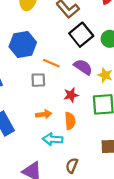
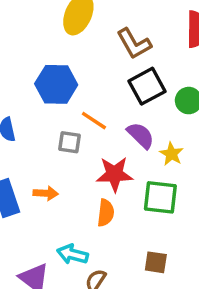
red star: (71, 95) -> (115, 174), size x1.5
orange arrow: (44, 114) -> (46, 193), moved
cyan arrow: (53, 139) -> (72, 254), moved

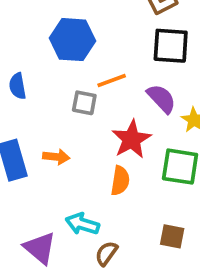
black square: (147, 86) -> (171, 46), turned 30
orange line: (94, 121) -> (112, 80), turned -56
red star: (115, 174) -> (132, 139), turned -30

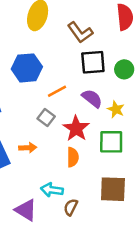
gray square: (84, 103) -> (46, 118), moved, turned 35
brown square: (172, 236) -> (113, 189), size x1.6

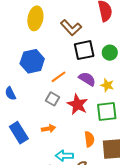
orange arrow: (28, 148) -> (49, 129), moved
orange semicircle: (73, 157) -> (89, 139), moved

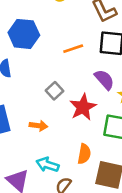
blue hexagon: (32, 61) -> (24, 34), moved
orange line: (59, 77) -> (73, 49), moved

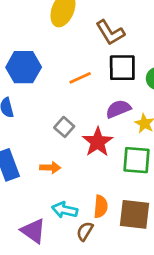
purple semicircle: (104, 80) -> (118, 109), turned -65
orange semicircle: (84, 154) -> (101, 207), moved

